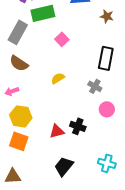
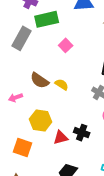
brown semicircle: (19, 63) -> (40, 80), moved
yellow semicircle: (58, 78) -> (62, 84), turned 64
yellow hexagon: (21, 116) -> (41, 121), moved

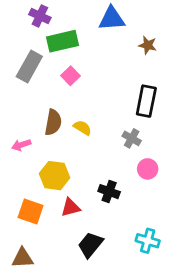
pink square: (66, 45) -> (70, 76), moved
brown semicircle: (40, 80) -> (53, 122), turned -114
red triangle: (61, 138) -> (70, 207), moved

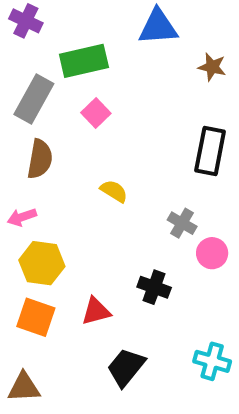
purple cross: (40, 16) -> (26, 21), moved
brown semicircle: (53, 122) -> (40, 159), moved
gray cross: (132, 138) -> (182, 223), moved
yellow hexagon: (55, 176) -> (42, 263), moved

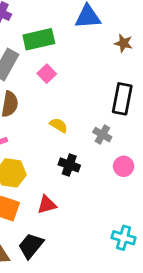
gray cross: (182, 223) -> (102, 135), moved
black cross: (154, 287) -> (69, 165), moved
black trapezoid: (126, 367) -> (31, 246), moved

